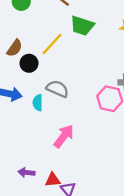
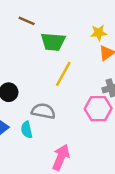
yellow line: (52, 44) -> (63, 74), moved

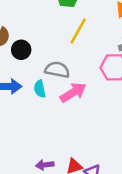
pink arrow: (61, 157) -> (73, 93), moved, turned 35

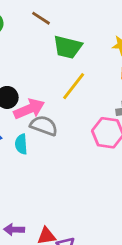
pink arrow: (73, 93) -> (29, 109), moved

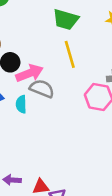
yellow line: (74, 86) -> (70, 54), turned -56

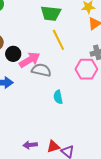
cyan semicircle: (21, 104) -> (58, 97), moved

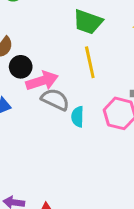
cyan semicircle: (58, 97) -> (78, 117), moved

